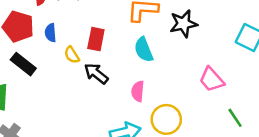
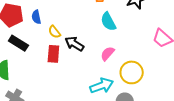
red rectangle: (96, 39) -> (53, 54), moved
pink semicircle: (138, 91) -> (107, 54), turned 42

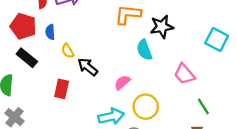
cyan semicircle: (108, 22) -> (144, 50), moved
red rectangle: (53, 54) -> (62, 89), moved

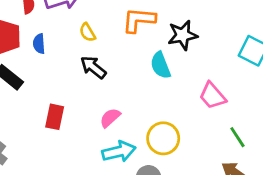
yellow semicircle: (68, 51) -> (87, 32), moved
black arrow: (88, 67) -> (93, 67), moved
pink semicircle: (122, 83) -> (110, 118), moved

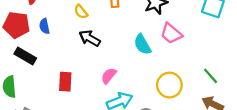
cyan semicircle: (160, 65) -> (142, 44), moved
pink trapezoid: (212, 96) -> (171, 33), moved
yellow circle: (163, 138) -> (169, 85), moved

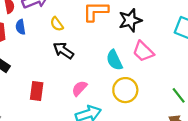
blue semicircle: (44, 26) -> (21, 27), moved
yellow circle: (169, 85) -> (125, 90), moved

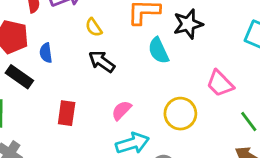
blue semicircle: (21, 27) -> (46, 53), moved
pink trapezoid: (143, 51) -> (220, 83), moved
cyan semicircle: (114, 60) -> (158, 51), moved

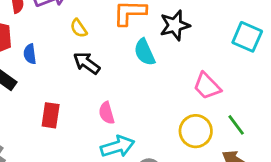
pink semicircle: (122, 110) -> (107, 113), turned -60
yellow circle: (180, 114) -> (196, 131), moved

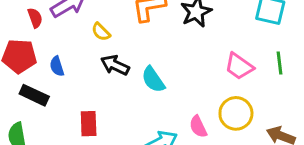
cyan semicircle: (145, 52) -> (153, 80), moved
pink semicircle: (107, 113) -> (198, 127), moved
green line: (236, 125) -> (279, 63), moved, turned 40

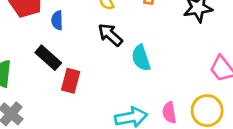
black rectangle: (34, 95) -> (48, 58), moved

